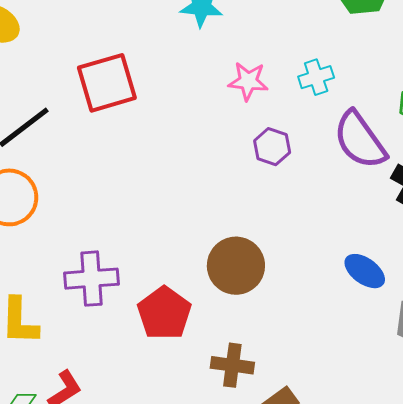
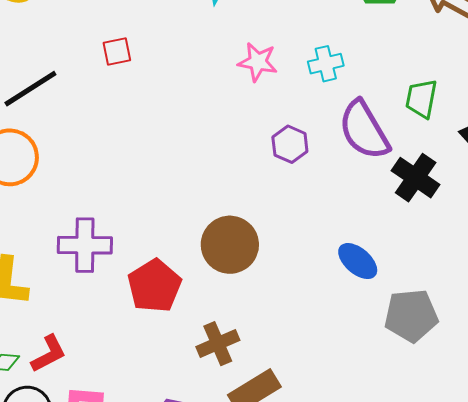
red square: (107, 83) -> (117, 51), size x0.5
purple hexagon: (272, 147) -> (290, 144), moved
brown cross: (232, 365) -> (218, 344), turned -36

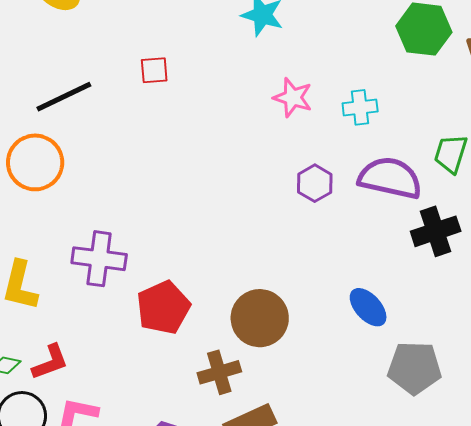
purple semicircle: (364, 130) -> (390, 178), turned 126
black cross: (416, 178) -> (436, 231), turned 30
brown circle: (230, 245) -> (260, 318), moved

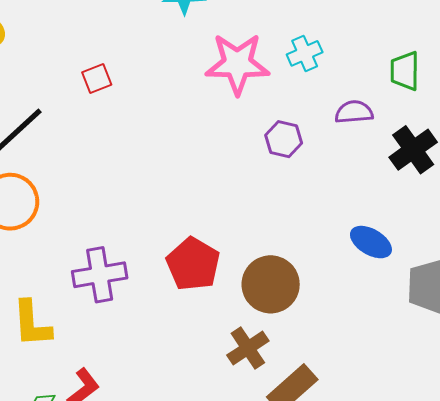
pink star: (293, 98) -> (237, 64), size x1.6
purple semicircle: (390, 178) -> (354, 112), size x0.6
red pentagon: (163, 307) -> (193, 264), moved

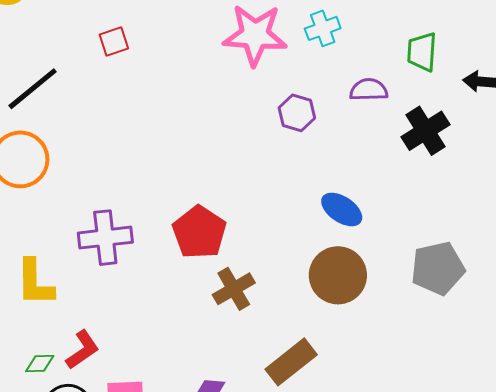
blue ellipse: (371, 242) -> (342, 209), moved
brown circle: (271, 284) -> (338, 275), moved
brown cross: (248, 348) -> (234, 289), moved

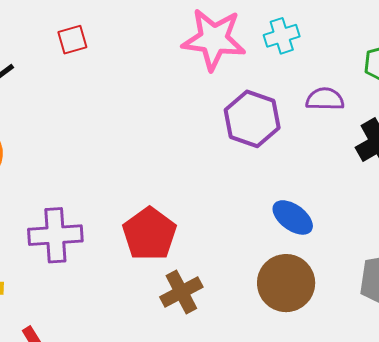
purple hexagon: (297, 113) -> (252, 119), size x1.5

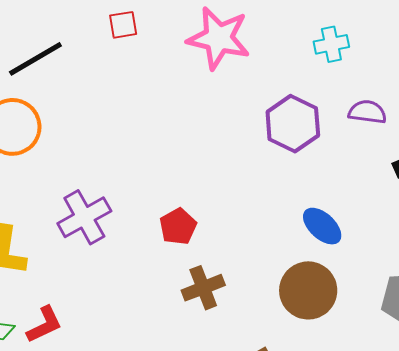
pink star: (214, 39) -> (219, 38), moved
red pentagon: (149, 234) -> (178, 227), size x0.7
purple cross: (55, 235) -> (84, 217), turned -32

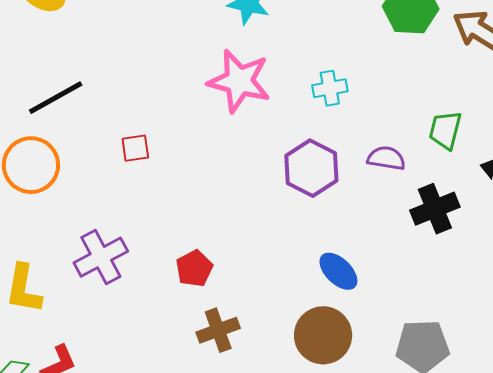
red square: (123, 25) -> (135, 148), moved
cyan cross: (331, 44) -> (330, 88), moved

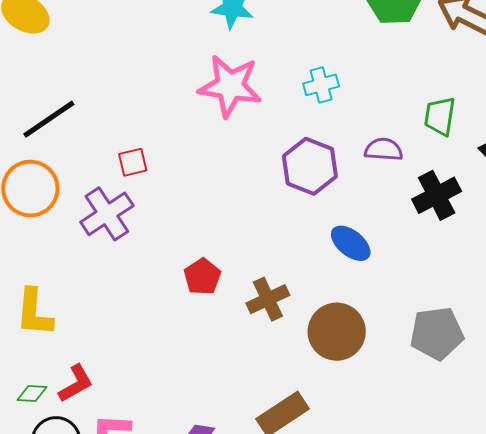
purple cross: (101, 257) -> (107, 214), moved
blue ellipse: (338, 271) -> (351, 243), moved
brown cross: (218, 330) -> (268, 299), moved

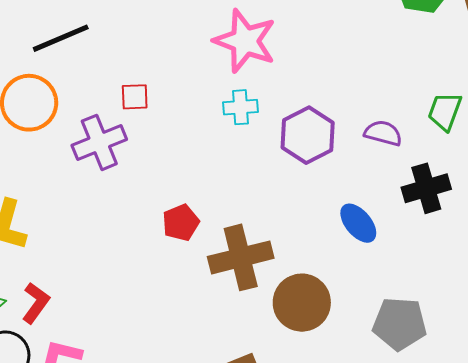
cyan cross: (321, 85) -> (240, 107), moved
blue ellipse: (351, 243) -> (358, 223), moved
brown cross: (268, 299) -> (241, 257), size x1.5
red L-shape: (76, 384) -> (36, 303), turned -36

